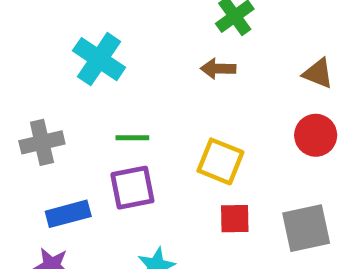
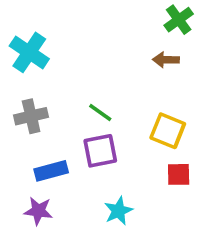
cyan cross: (99, 59) -> (29, 52), moved
green line: (132, 138) -> (100, 113), turned 35

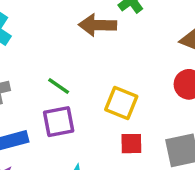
brown arrow: (166, 60) -> (98, 25), moved, size x1.5

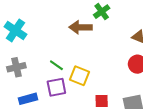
yellow square: (121, 103) -> (80, 76), moved

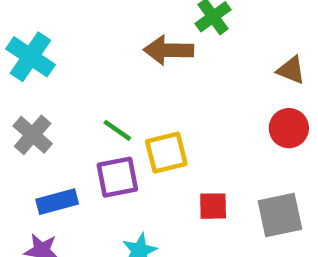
gray cross: (16, 67) -> (33, 135), turned -36
yellow square: (80, 76) -> (166, 153), turned -36

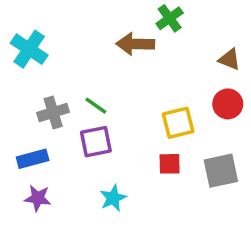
gray cross: (33, 135) -> (53, 112), moved, turned 32
yellow square: (166, 153) -> (178, 123), moved
blue rectangle: (57, 202) -> (33, 159), moved

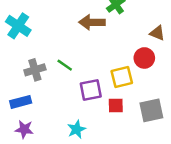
red circle: (228, 104) -> (144, 58), moved
purple square: (96, 142) -> (91, 90), moved

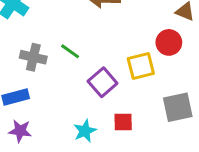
gray cross: (35, 70) -> (33, 57), turned 30
purple square: (91, 90) -> (103, 82), turned -30
red square: (116, 106) -> (123, 122), moved

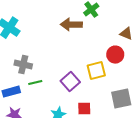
green line: (70, 51) -> (35, 83), moved, turned -48

